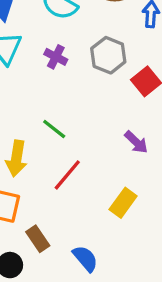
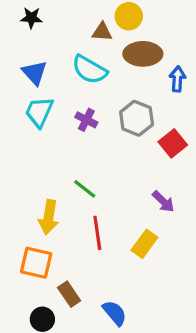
red line: (67, 175) -> (97, 233), turned -48
yellow rectangle: (123, 203) -> (144, 244), moved

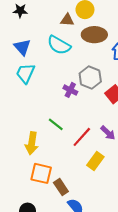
purple cross: (86, 120) -> (70, 90), moved
red line: (97, 233) -> (82, 137), moved, turned 50
orange square: (36, 263) -> (41, 173), moved
brown rectangle: (69, 294) -> (61, 187), moved

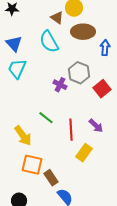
brown triangle: (67, 20) -> (57, 18), turned 32
cyan semicircle: (59, 45) -> (49, 42), turned 30
red line: (82, 137) -> (71, 130), turned -45
yellow arrow: (32, 143) -> (23, 136), turned -45

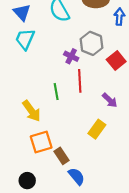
green line: (46, 118) -> (56, 92), turned 42
red line: (71, 130) -> (80, 81), moved
orange square: (32, 165) -> (41, 142), turned -30

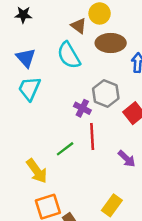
green line: (56, 92) -> (65, 149), turned 63
yellow rectangle: (97, 129) -> (112, 205), moved

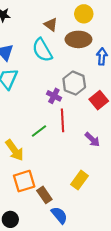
yellow circle: (100, 13) -> (84, 14), moved

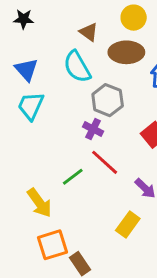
gray hexagon: (74, 83) -> (108, 100), moved
red line: (62, 120) -> (105, 162), turned -45
yellow rectangle: (80, 180) -> (128, 225), moved

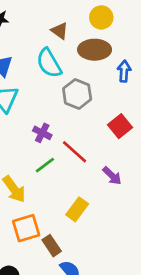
purple cross: (93, 129) -> (42, 133), moved
yellow rectangle: (128, 225) -> (77, 209), moved

